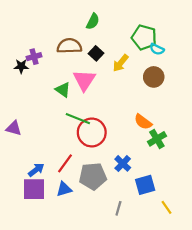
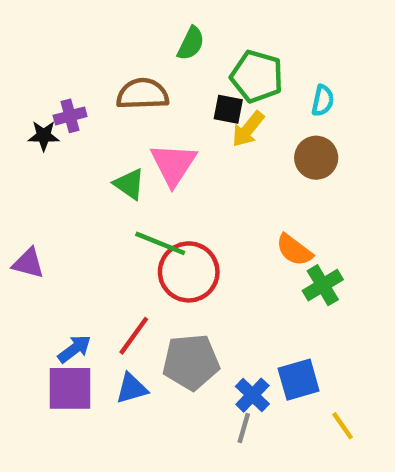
green pentagon: (144, 37) -> (257, 76), moved
cyan semicircle: (157, 49) -> (323, 101), turned -104
black square: (96, 53) -> (228, 109), moved, turned -32
blue cross: (123, 163) -> (252, 395), moved

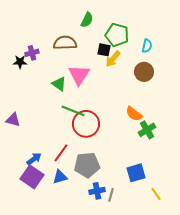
purple square: (70, 388) -> (32, 177), turned 35
blue cross: (252, 395) -> (97, 191), moved, turned 35

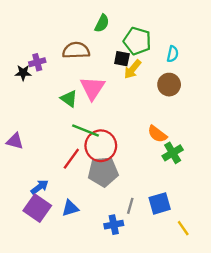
red line: (61, 153) -> (71, 159), moved
gray pentagon: (87, 165) -> (103, 172), moved
gray line: (111, 195) -> (130, 206), moved

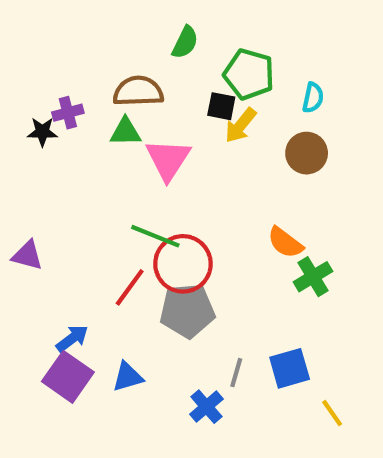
green triangle: (69, 99) -> (125, 132), moved, turned -36
blue cross: (114, 225) -> (206, 407), turned -30

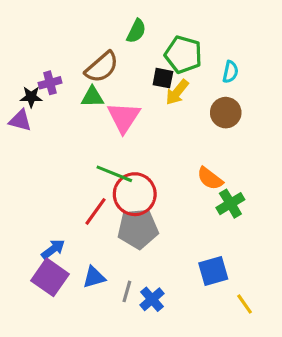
brown semicircle: (138, 91) -> (102, 67), turned 141
purple triangle: (27, 255) -> (20, 120), moved
gray line: (236, 373) -> (127, 291), moved

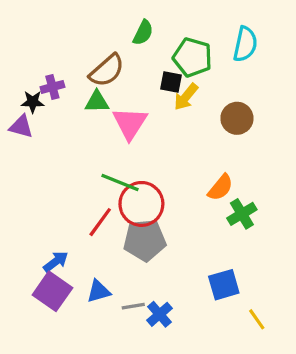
cyan semicircle: (230, 72) -> (245, 44), moved, size x1.5
orange semicircle: (210, 178) -> (220, 187), turned -88
gray line: (127, 291) -> (133, 306), turned 65

